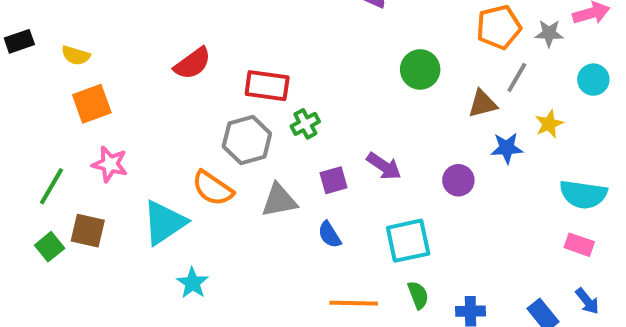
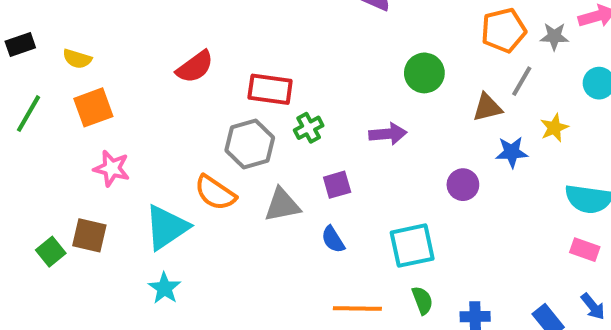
purple arrow: (384, 166) -> (388, 134), moved, turned -39
green line: (52, 186) -> (28, 114), moved
cyan star: (193, 283) -> (164, 288), moved

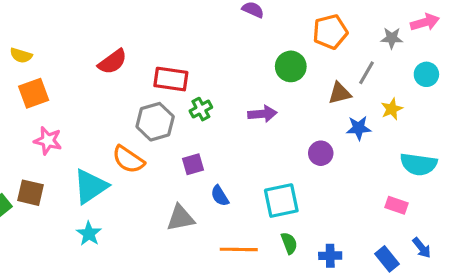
orange pentagon: (504, 30) -> (330, 32), moved
purple square: (337, 185) -> (193, 164), moved
gray triangle: (282, 205) -> (180, 218), moved
pink rectangle: (585, 250) -> (396, 205), moved

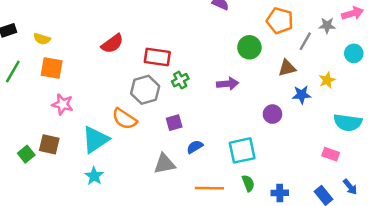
orange pentagon: (330, 32) -> (280, 21), turned 30
gray line: (366, 73) -> (305, 41), moved
orange square: (34, 93) -> (52, 68), turned 30
blue semicircle: (220, 196) -> (195, 147), turned 91

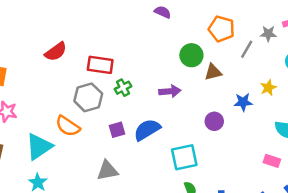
brown triangle: (287, 68) -> (213, 72), moved
blue semicircle: (195, 147) -> (147, 130), moved, size x1.6

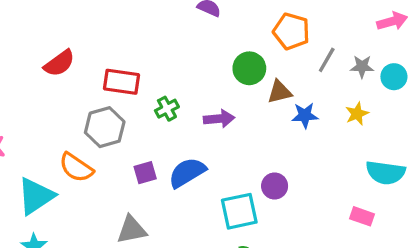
gray star: (268, 34) -> (362, 67), moved
green cross: (123, 88) -> (167, 109), moved
blue star: (243, 102) -> (305, 115), moved
purple circle: (214, 121) -> (275, 186), moved

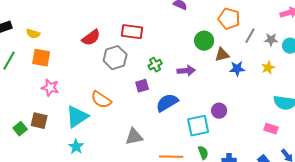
red rectangle: (122, 82) -> (132, 32), moved
gray hexagon: (105, 127) -> (115, 58), moved
purple square: (145, 173) -> (142, 86), moved

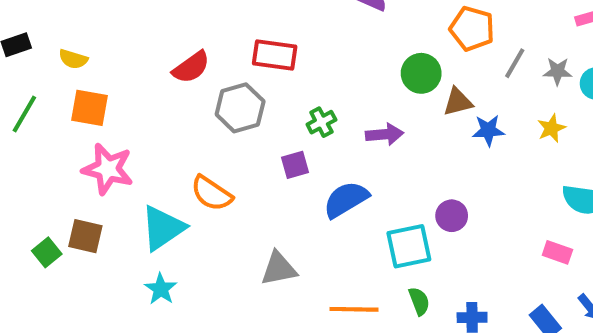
pink star: (50, 88) -> (108, 169), size x1.4

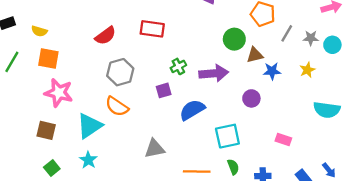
gray hexagon: (240, 108) -> (120, 72), moved
purple arrow: (385, 134) -> (214, 73), size x1.4
purple circle: (452, 216) -> (251, 98), moved
green square: (47, 252) -> (52, 168), moved
pink rectangle: (557, 252) -> (283, 139), moved

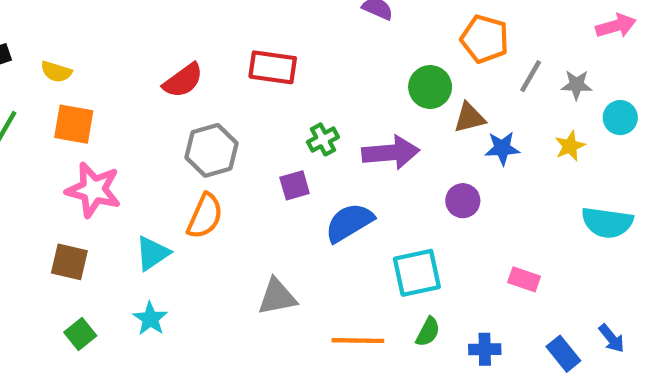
cyan circle: (332, 45) -> (620, 118), moved
orange semicircle: (117, 106) -> (205, 216), turned -100
cyan triangle: (89, 126) -> (152, 253), size x0.7
green semicircle: (233, 167) -> (428, 332), turned 49

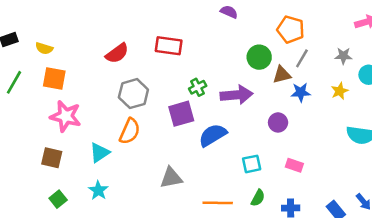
gray line: (531, 76) -> (302, 58), moved
purple square: (295, 185) -> (181, 114), size x1.5
cyan square: (417, 273) -> (252, 164), size x0.7
pink rectangle: (524, 279) -> (294, 165), moved

